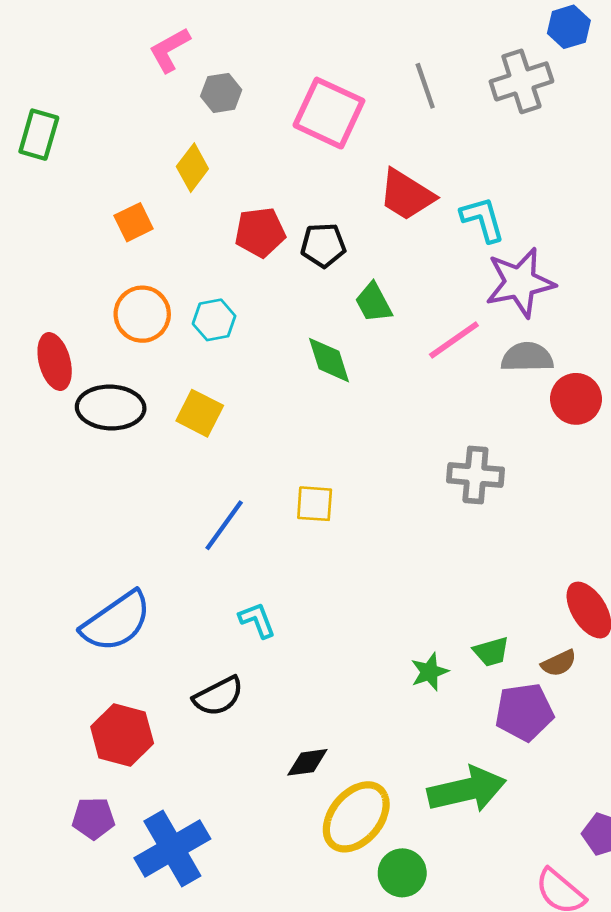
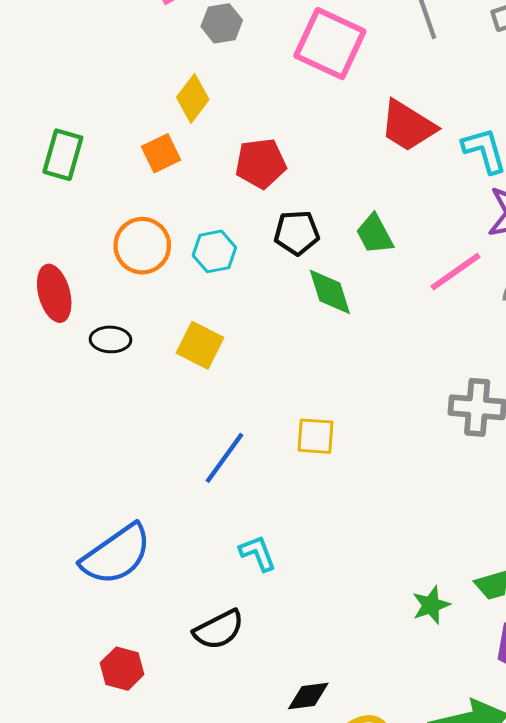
green rectangle: (39, 135) -> (63, 155), moved
orange square: (134, 222) -> (161, 153), moved
black pentagon: (323, 245) -> (297, 233), moved
black ellipse: (111, 407) -> (110, 339), size x0.6
red hexagon: (122, 735) -> (122, 669), size x0.7

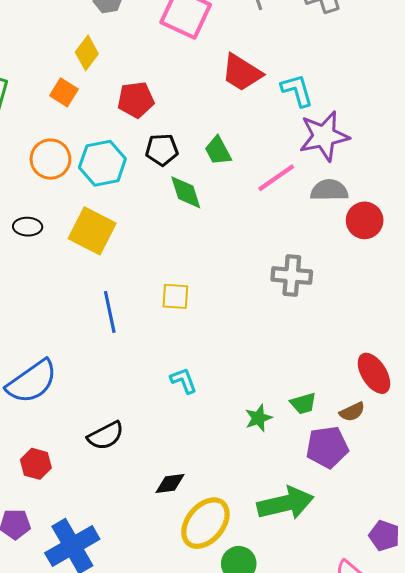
orange square: (161, 153) -> (64, 92), turned -32
cyan hexagon: (214, 251) -> (102, 163), size x1.5
yellow square: (200, 345) -> (92, 231), size x1.4
blue line: (225, 458) -> (110, 312), turned -48
cyan L-shape: (258, 553) -> (184, 381), moved

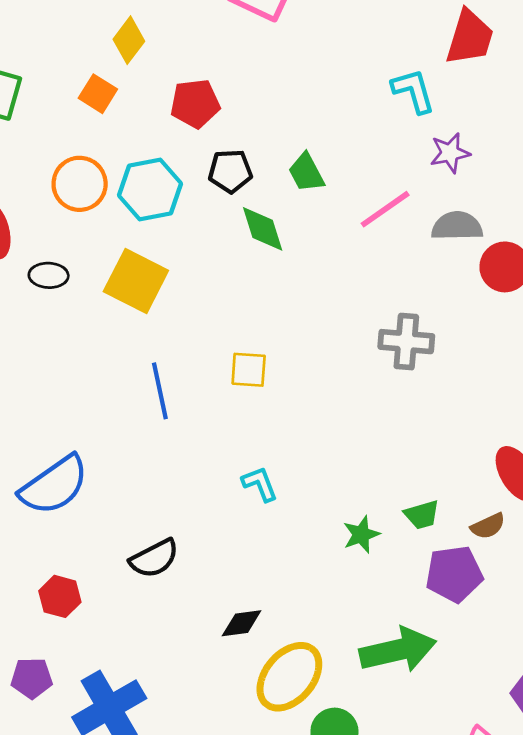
red trapezoid: (242, 73) -> (470, 37), moved, turned -105
purple star: (324, 136) -> (450, 153), size x0.6

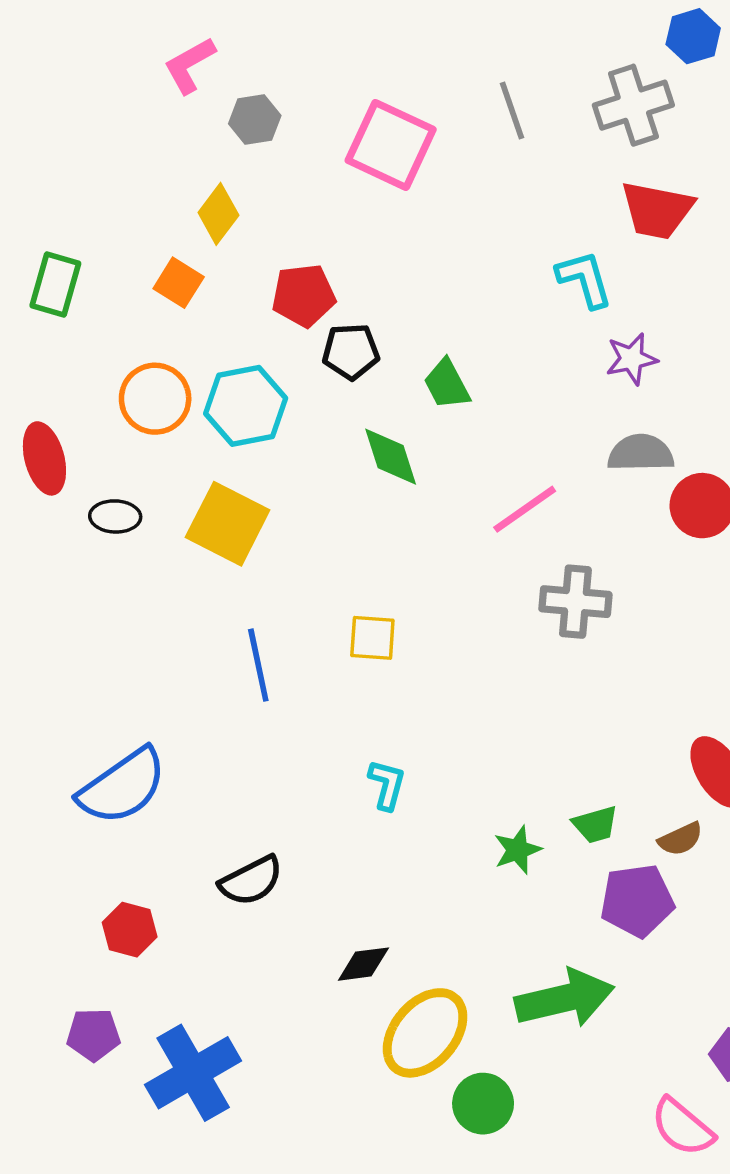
red trapezoid: (470, 37) -> (657, 210), turned 84
black pentagon: (230, 171) -> (351, 352), moved
pink line: (385, 209) -> (525, 509), moved
cyan L-shape: (260, 484) -> (387, 785), turned 36

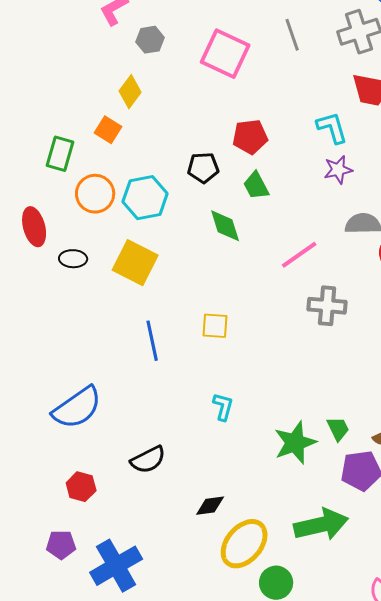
green rectangle: (55, 285) -> (60, 154), moved
red pentagon: (304, 295) -> (250, 137), moved
purple star: (632, 359) -> (338, 170), moved
green trapezoid: (595, 825) -> (338, 429), turned -100
green star: (517, 850) -> (295, 443), size x1.6

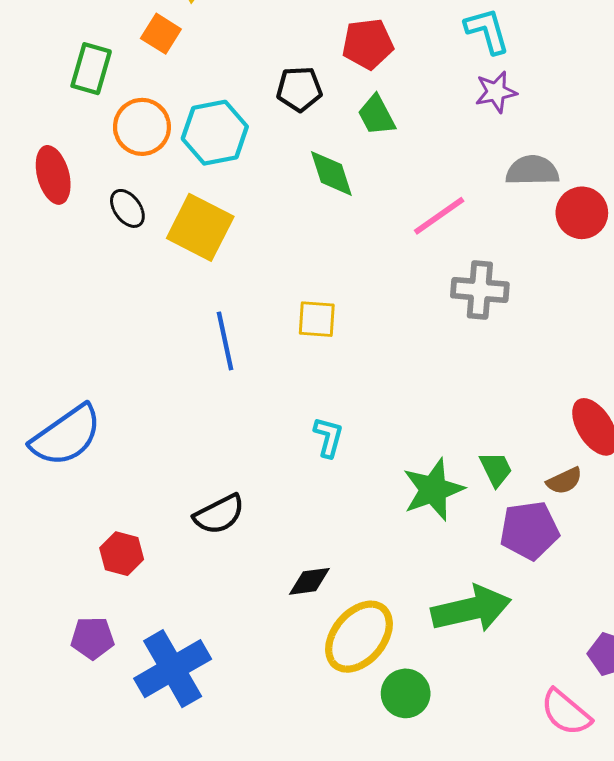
black ellipse: (73, 259) -> (127, 208), moved, turned 52
blue semicircle: (77, 408) -> (66, 436), moved

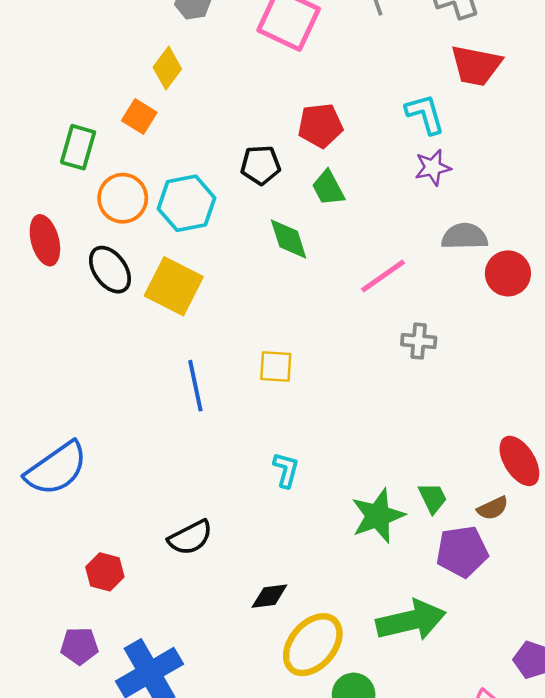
black ellipse: (127, 208) -> (110, 270), size x1.4
gray cross: (480, 290) -> (419, 341), size x0.7

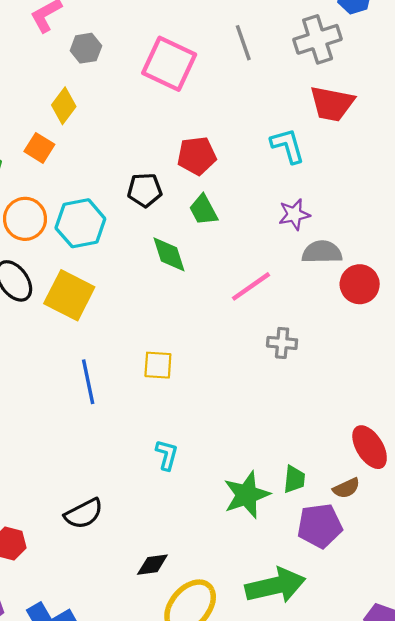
purple star: (433, 168) -> (294, 214), moved
green trapezoid: (433, 498) -> (294, 479), turned 32

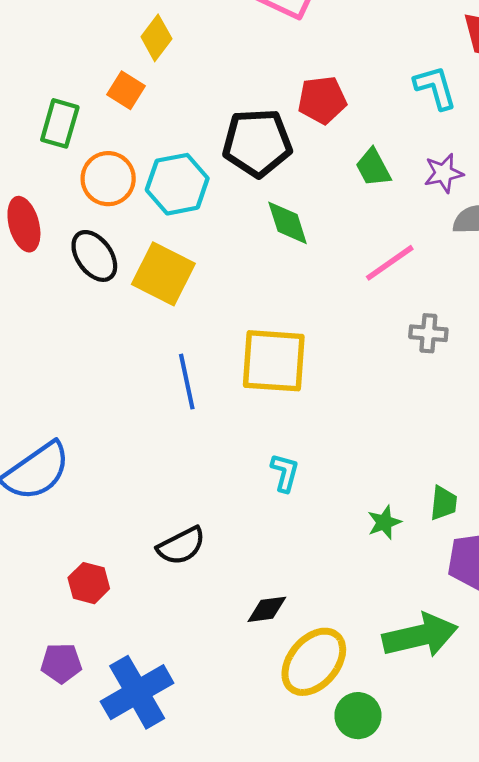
black pentagon: (145, 190) -> (257, 143), size x1.6
green trapezoid: (203, 210) -> (373, 168), moved
yellow square: (158, 365) -> (274, 361), size x1.8
green star: (247, 495) -> (384, 522), size x0.6

